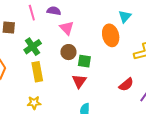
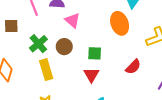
brown circle: (68, 52) -> (64, 47), moved
red semicircle: (126, 85) -> (133, 67), moved

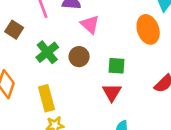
brown square: (11, 26) -> (14, 30), turned 32
yellow rectangle: (46, 70) -> (46, 98), moved

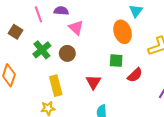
green square: (116, 66) -> (116, 61), moved
yellow rectangle: (46, 98) -> (56, 86), moved

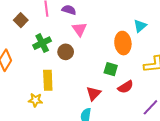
red triangle: (93, 82) -> (93, 93), moved

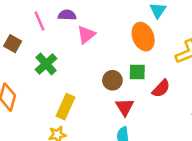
pink triangle: (79, 29) -> (86, 35), turned 42
brown circle: (66, 52) -> (112, 80), moved
yellow rectangle: (48, 80) -> (65, 107), turned 42

